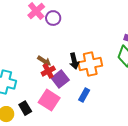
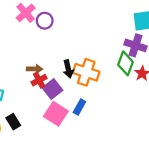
brown arrow: (44, 61) -> (35, 69), turned -32
orange cross: (90, 64) -> (86, 72), turned 30
pink square: (49, 100) -> (56, 114), moved

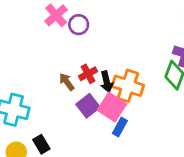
brown arrow: (35, 69) -> (67, 82), turned -128
red cross: (39, 80) -> (88, 74), moved
pink square: (56, 114) -> (112, 107), moved

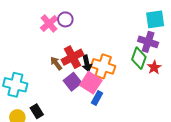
pink cross: (56, 15) -> (49, 23), moved
red cross: (88, 74) -> (73, 57), size x1.5

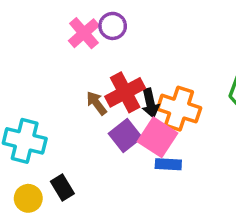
blue rectangle: (97, 98) -> (168, 164), turned 64

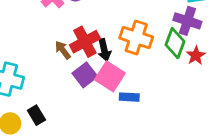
orange cross: (179, 109) -> (136, 38), moved
blue rectangle: (168, 164) -> (129, 97), moved

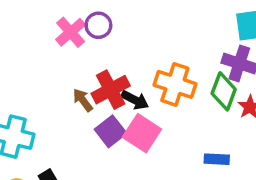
black arrow: (104, 50) -> (135, 100), turned -50
blue rectangle: (129, 97) -> (217, 159), moved

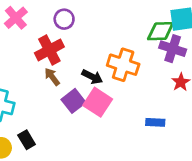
pink cross: (71, 32) -> (16, 18), moved
red cross: (111, 90) -> (49, 50), moved
green diamond: (224, 91) -> (161, 31), moved, turned 68

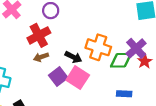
green diamond: (161, 31) -> (121, 60), moved
purple cross: (173, 49) -> (136, 48), moved, turned 30
brown arrow: (52, 77) -> (41, 57), turned -72

